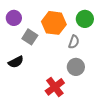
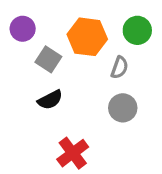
black semicircle: (16, 62) -> (50, 100), moved
red cross: (55, 87) -> (73, 153), moved

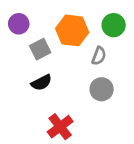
gray square: (48, 59) -> (40, 49), turned 30

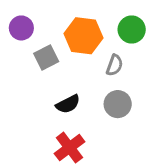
black semicircle: (41, 83) -> (68, 104), moved

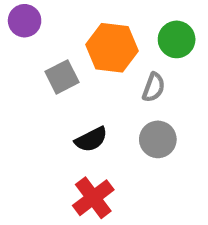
purple circle: (21, 28) -> (25, 21), moved

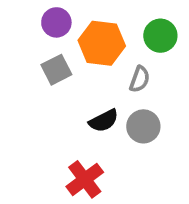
purple circle: (25, 21) -> (56, 22), moved
black semicircle: (91, 139) -> (104, 121), moved

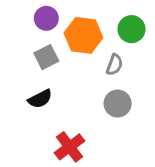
black semicircle: (104, 121) -> (40, 99), moved

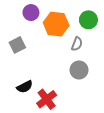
gray square: (46, 57) -> (17, 45), moved
black semicircle: (40, 99) -> (25, 87), moved

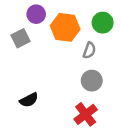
gray square: (17, 45) -> (20, 38), moved
red cross: (47, 99) -> (86, 114), moved

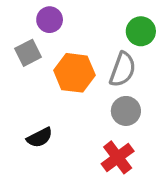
orange hexagon: (65, 27) -> (74, 73), moved
gray semicircle: (89, 50) -> (123, 69), size x1.5

